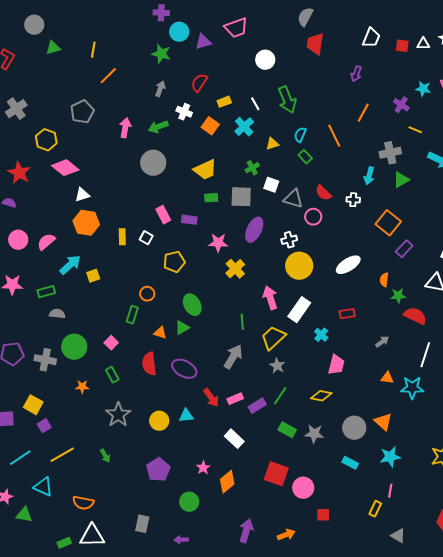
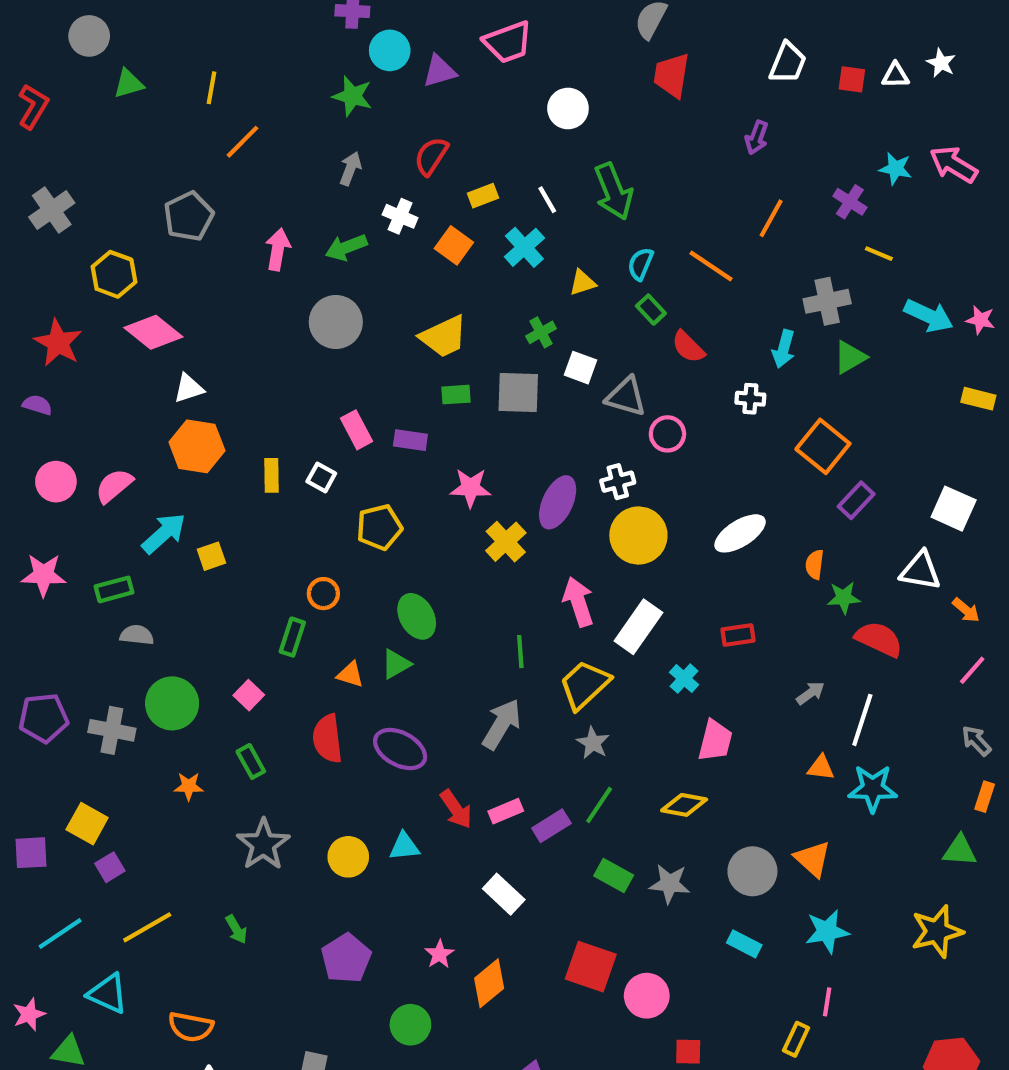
orange line: (334, 136) -> (711, 266), turned -30
red semicircle: (323, 193) -> (688, 347), moved
purple ellipse: (254, 230) -> (558, 502), moved
white line: (425, 355) -> (862, 720), moved

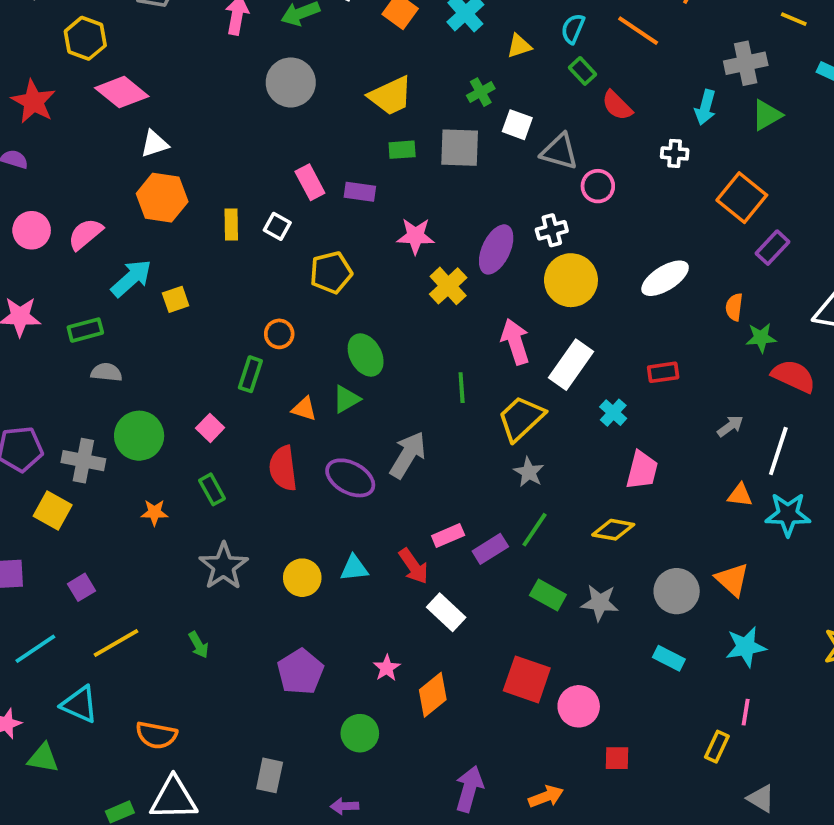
gray arrow: (502, 724) -> (408, 455), moved
red arrow: (456, 809) -> (414, 566), moved
yellow square: (87, 824) -> (53, 511), moved

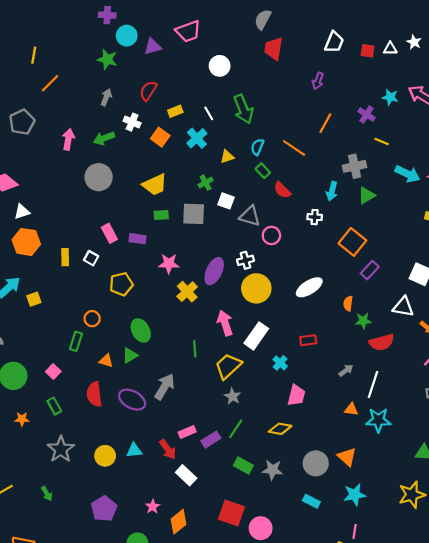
red semicircle: (794, 376) -> (382, 342), turned 140

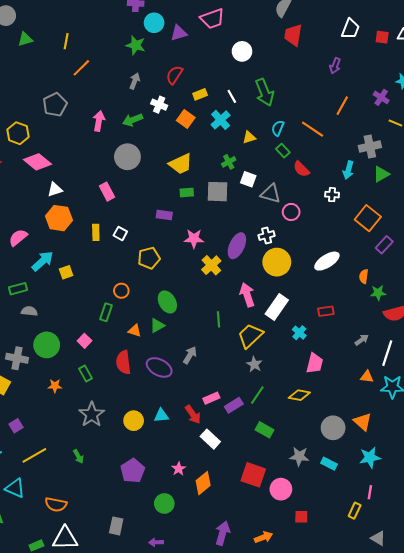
pink rectangle: (109, 233) -> (107, 192), moved
gray arrow: (164, 387) -> (190, 355), size x0.7
gray star: (273, 470) -> (299, 456), moved

